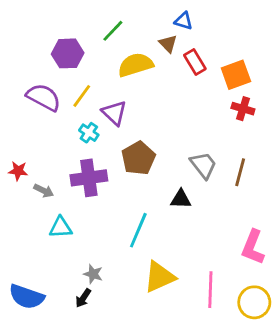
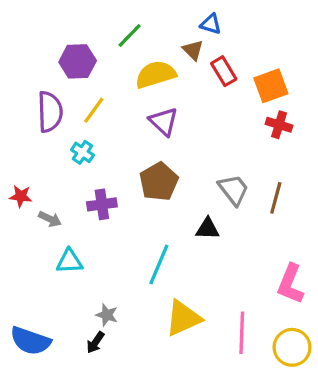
purple semicircle: (44, 97) -> (50, 112), turned 60
purple triangle: (114, 113) -> (164, 122), moved
cyan cross: (89, 133) -> (82, 152), moved
purple cross: (89, 178) -> (102, 204), size x0.7

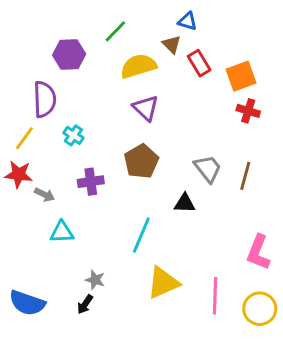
yellow line: (94, 110) -> (24, 138), moved
red star: (21, 196) -> (19, 174), size x1.4

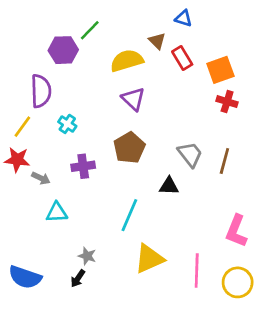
blue triangle: (188, 21) -> (183, 18), moved
green line: (115, 31) -> (90, 30), moved

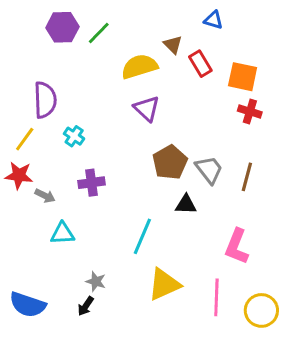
blue triangle: (183, 18) -> (213, 20), moved
purple hexagon: (63, 50) -> (62, 27), moved
orange square: (220, 70) -> (243, 77), turned 32
brown pentagon: (129, 148) -> (170, 162), moved
pink L-shape: (236, 231) -> (237, 247), moved

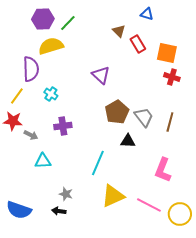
yellow semicircle: (139, 66) -> (51, 46), moved
pink line: (216, 297) -> (149, 205), turned -65
black arrow: (86, 306) -> (59, 211), turned 64

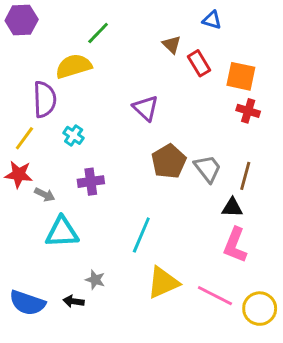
purple hexagon: (43, 19) -> (22, 20), moved
black triangle: (128, 141) -> (232, 208), moved
cyan triangle: (43, 161) -> (62, 232), size x1.4
black arrow: (59, 211) -> (74, 301), moved

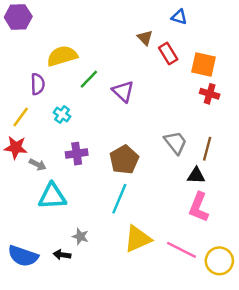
green line: (98, 33) -> (89, 79), moved
purple semicircle: (45, 99) -> (38, 84), size x0.7
brown pentagon: (169, 161) -> (124, 160), moved

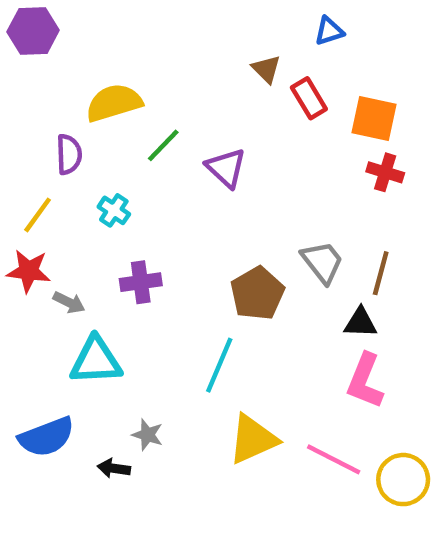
blue triangle: (179, 17) -> (329, 31), turned -35
brown pentagon: (124, 160) -> (257, 293), moved
blue semicircle: (23, 256) -> (47, 437), moved, turned -40

